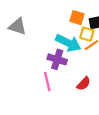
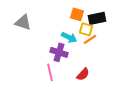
cyan arrow: (68, 43) -> (69, 37), size x0.7

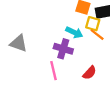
gray triangle: (23, 22) -> (19, 43), moved
orange line: (90, 39) -> (97, 35), turned 72

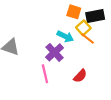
yellow square: (93, 24) -> (83, 28), turned 32
purple cross: (63, 49) -> (55, 52), turned 30

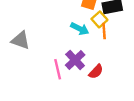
orange line: (88, 39) -> (104, 31), turned 48
purple cross: (55, 52) -> (75, 60), moved

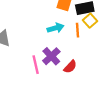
yellow square: (99, 19) -> (90, 21), moved
cyan arrow: (80, 29) -> (56, 28), turned -42

